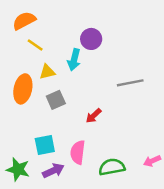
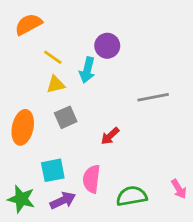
yellow line: (35, 45) -> (53, 57), moved
orange ellipse: (23, 89) -> (23, 127), moved
pink arrow: (152, 161) -> (179, 189), turned -98

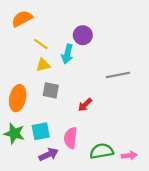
gray square: (66, 117) -> (51, 90), turned 35
pink arrow: (179, 189) -> (129, 156), moved, turned -64
green star: (21, 199) -> (14, 133), moved

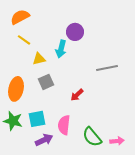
yellow line: (41, 44) -> (24, 40), moved
gray square: (51, 90) -> (46, 82), turned -35
green semicircle: (102, 151) -> (92, 137), turned -120

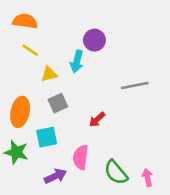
orange semicircle: (20, 17) -> (25, 21), turned 36
cyan square: (37, 119) -> (47, 137), moved
pink arrow: (117, 141) -> (147, 177), turned -96

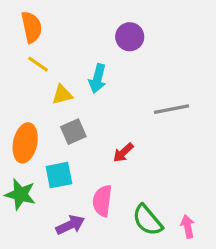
orange semicircle: (25, 21) -> (32, 27), turned 70
purple circle: (94, 40) -> (130, 37), moved

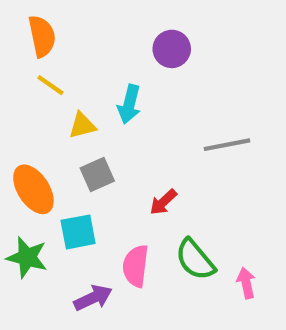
orange ellipse: (25, 143) -> (33, 189), turned -45
green semicircle: (147, 220) -> (195, 260), moved
pink arrow: (188, 227) -> (246, 283), moved

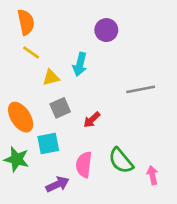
red arrow: (163, 202) -> (92, 120), moved

